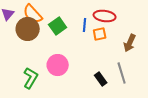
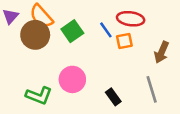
blue line: (85, 25) -> (106, 30), turned -40
green L-shape: (31, 78) -> (39, 96), turned 80
black rectangle: (101, 79) -> (113, 97), moved

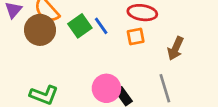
blue line: (106, 30) -> (101, 26), moved
pink circle: (72, 79) -> (106, 88), moved

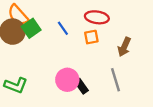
green square: (80, 26) -> (31, 28), moved

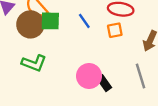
green square: (31, 28) -> (50, 21), turned 36
green L-shape: (16, 85) -> (34, 63), moved

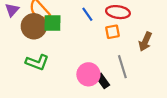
blue line: (84, 21) -> (87, 14), moved
gray line: (141, 76) -> (122, 67), moved

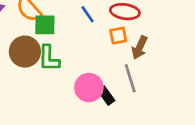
brown circle: (34, 26) -> (25, 52), moved
brown arrow: (145, 42) -> (140, 48), moved
green L-shape: (37, 62) -> (49, 58), moved, turned 70

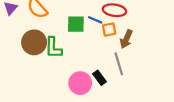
blue line: (88, 14) -> (95, 20), moved, turned -32
green square: (45, 25) -> (76, 24), moved
pink circle: (89, 88) -> (80, 83), moved

